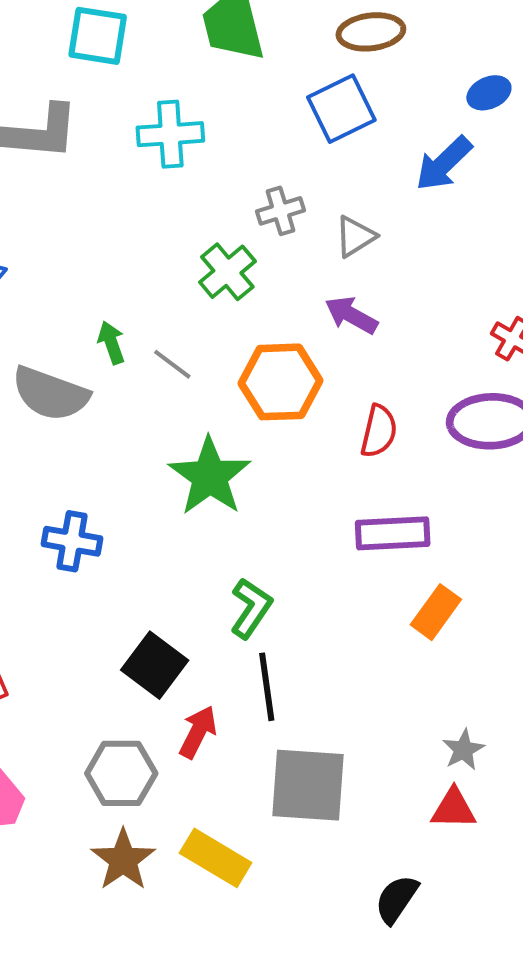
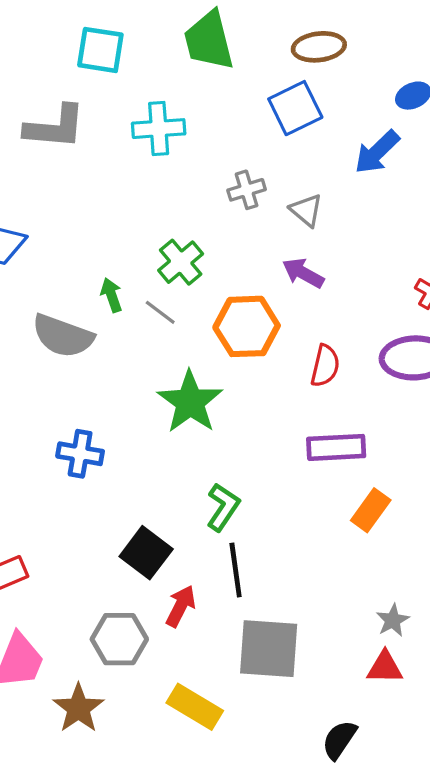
gray triangle: (355, 236) -> (306, 210), turned -48
green cross: (227, 272) -> (181, 262), moved
brown star: (123, 860) -> (78, 708), moved

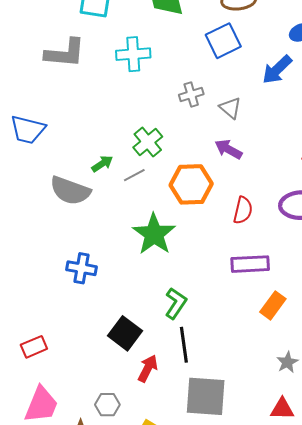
green arrow: (111, 295) -> (102, 164), turned 75
gray line: (160, 312) -> (134, 175), turned -65
gray star: (393, 620) -> (287, 362), moved
gray hexagon: (119, 639) -> (107, 405), moved, size x0.7

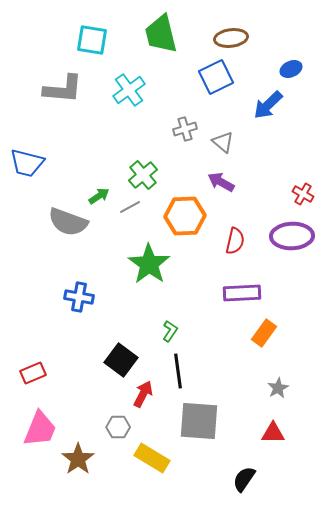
cyan cross: (133, 54) -> (129, 90), turned -32
green L-shape: (176, 303) -> (170, 331), size x0.7
gray hexagon: (107, 405) -> (118, 427), moved

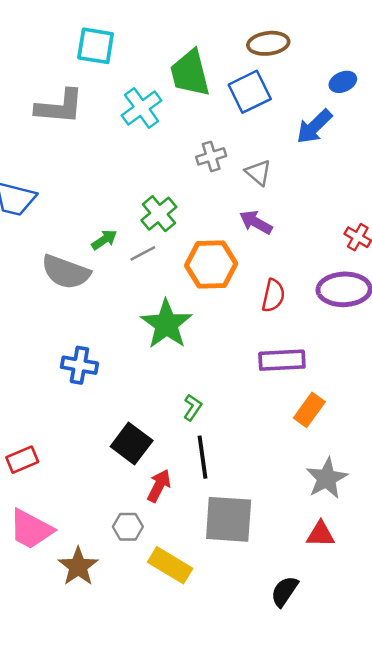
green trapezoid: (161, 34) -> (190, 73), moved
gray star: (278, 388) -> (327, 478), size x1.6
pink trapezoid: (40, 429) -> (31, 529), turned 96

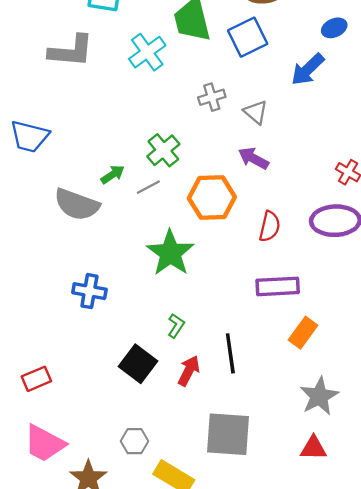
green L-shape: (192, 407) -> (176, 326), moved
black line: (202, 457) -> (230, 353), moved
red arrow: (159, 486) -> (189, 371), moved

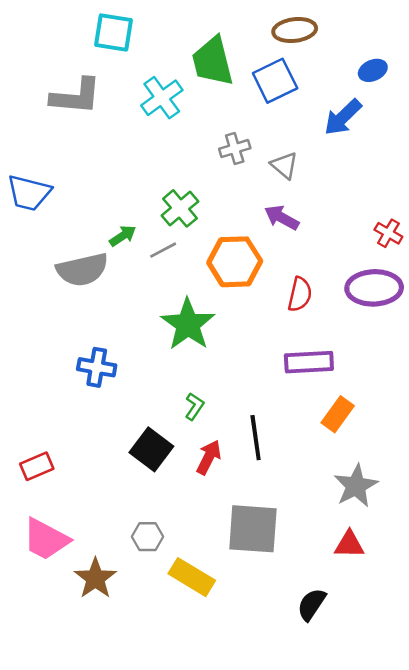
gray semicircle: (77, 205) -> (82, 270), turned -33

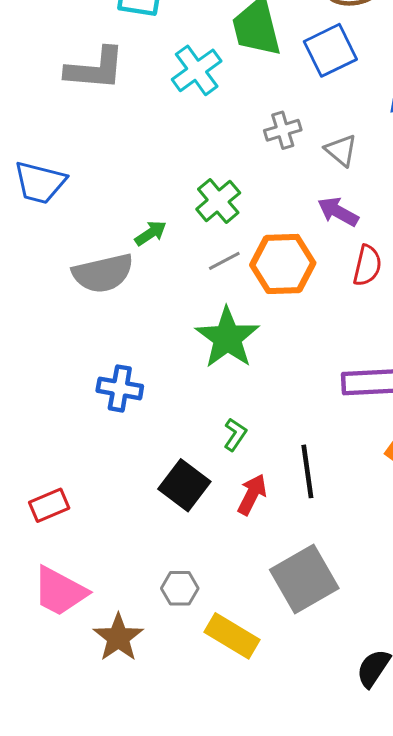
gray line: (163, 250) -> (224, 261), moved
red semicircle: (300, 294) -> (367, 265), moved
gray square: (253, 529) -> (304, 579), turned -34

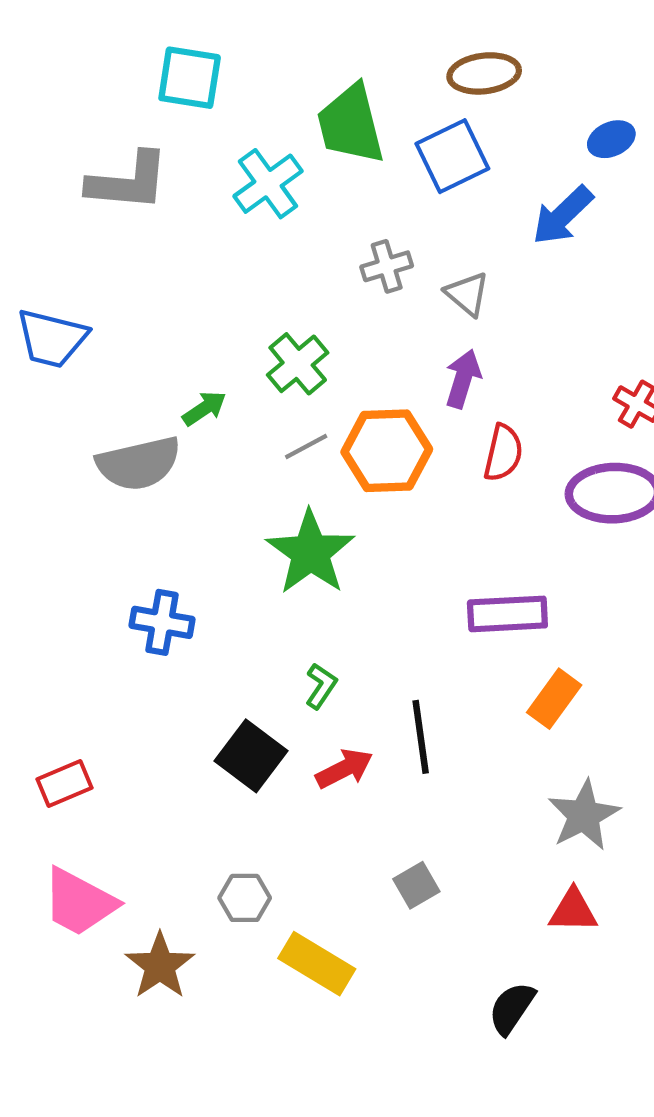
purple arrow: (338, 212) -> (463, 379), turned 78
red arrow: (252, 494) -> (344, 769), turned 36
gray square: (304, 579) -> (416, 885), size x0.5

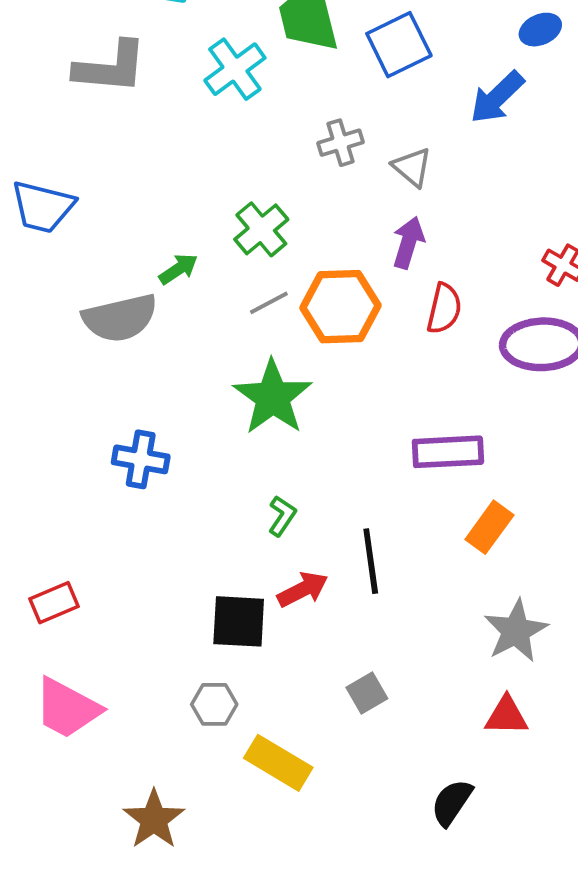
black square: (251, 756) -> (239, 621), moved, turned -34
brown star: (160, 966) -> (154, 819), moved

